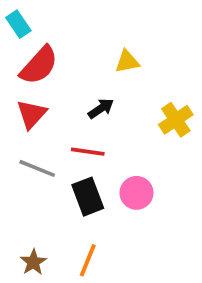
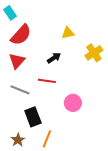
yellow cross: (176, 120) -> (94, 53), moved
black rectangle: (88, 197) -> (33, 117), moved

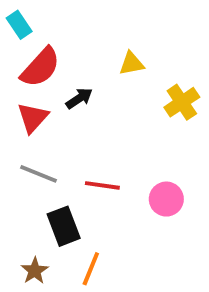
black arrow: (54, 58) -> (79, 98), moved
red line: (47, 81) -> (102, 185), moved
pink circle: (73, 103) -> (166, 199), moved

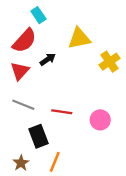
cyan rectangle: (19, 25) -> (38, 15), moved
yellow triangle: (131, 63) -> (79, 38), size x1.5

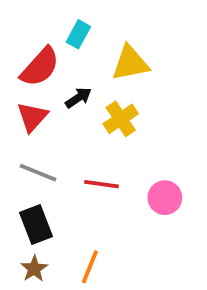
cyan rectangle: (38, 15) -> (78, 34), moved, turned 63
yellow cross: (110, 62) -> (121, 119), moved
black rectangle: (38, 136) -> (36, 225), moved

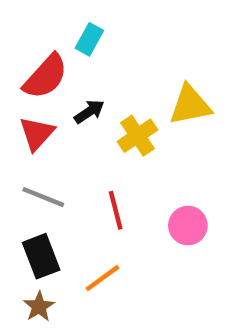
yellow triangle: (130, 63) -> (190, 105), moved
red line: (101, 184) -> (116, 210), turned 68
orange line: (90, 267) -> (102, 278), moved, turned 32

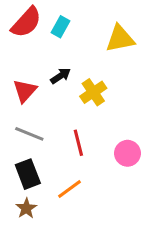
red semicircle: (46, 77) -> (26, 22), moved
yellow triangle: (190, 105) -> (120, 39), moved

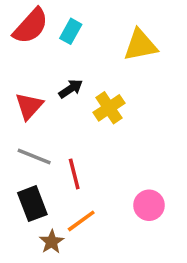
red line: (78, 143) -> (74, 174), moved
pink circle: (127, 153) -> (149, 205), moved
brown star: (26, 208) -> (52, 242), moved

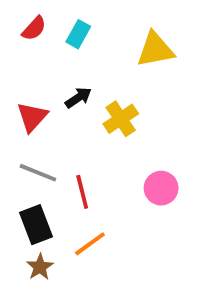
red semicircle: (31, 26) -> (34, 28), size x0.6
pink circle: (149, 205) -> (161, 188), moved
brown star: (52, 242) -> (40, 267), moved

